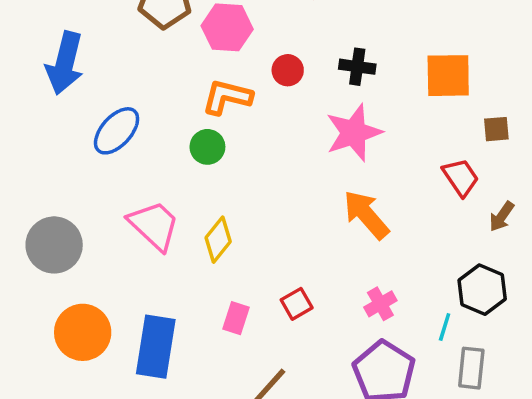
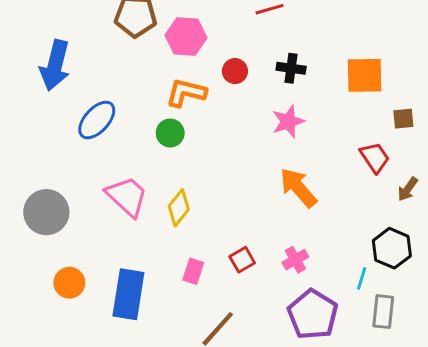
pink star: (354, 133) -> (288, 121), size x0.7
pink cross: (380, 304) -> (295, 260), moved
orange circle: (83, 332) -> (69, 283), size x0.7

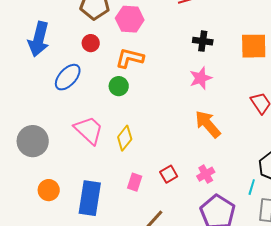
red circle: (235, 71) -> (91, 43), moved

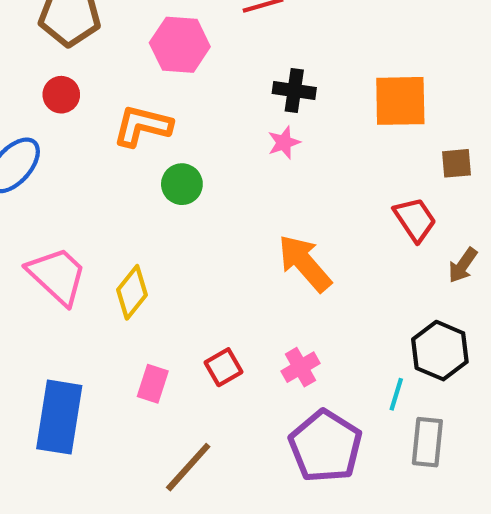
pink hexagon: (130, 19) -> (180, 45), moved
pink star: (201, 78) -> (284, 143), moved, size x0.7
green circle: (119, 86) -> (182, 184), moved

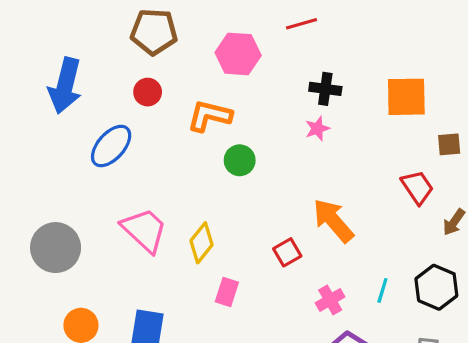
red square: (224, 367) -> (287, 252), moved
pink rectangle: (153, 384) -> (227, 292), moved
cyan line: (396, 394) -> (382, 290), moved

